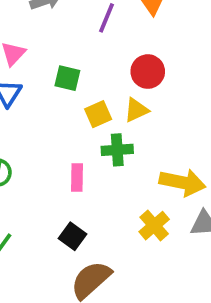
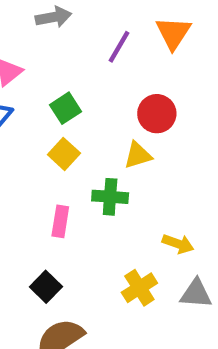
green square: (67, 78) -> (65, 108), turned 36
yellow square: (98, 114) -> (64, 154), moved, turned -32
yellow arrow: (182, 182) -> (178, 244), size x0.6

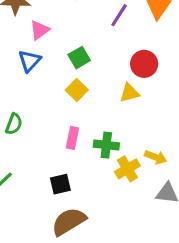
green cross: (110, 197) -> (106, 145), moved
black square: (46, 287) -> (60, 184), turned 30
yellow cross: (139, 288) -> (127, 169), moved

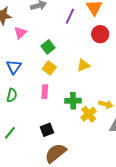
blue triangle: (29, 61) -> (14, 67), moved
red circle: (144, 64) -> (100, 34), moved
pink rectangle: (72, 138) -> (45, 92), moved

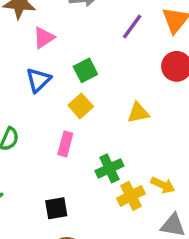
blue triangle: (14, 67) -> (38, 80), moved
green cross: (73, 101) -> (109, 168), turned -35

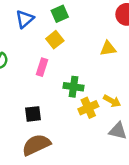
yellow triangle: (138, 113) -> (108, 48), moved
green cross: (109, 168) -> (74, 87), turned 30

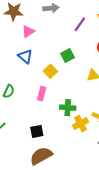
green square: (60, 14) -> (68, 55), moved
blue triangle: (25, 19) -> (25, 56), turned -35

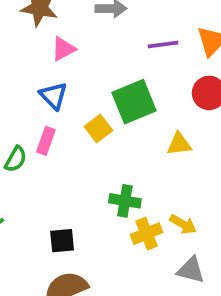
purple line: (80, 24) -> (163, 44), turned 42
green square: (68, 55) -> (134, 102), size x1.6
pink rectangle: (42, 94) -> (46, 141), moved

